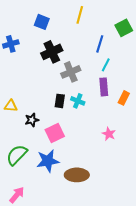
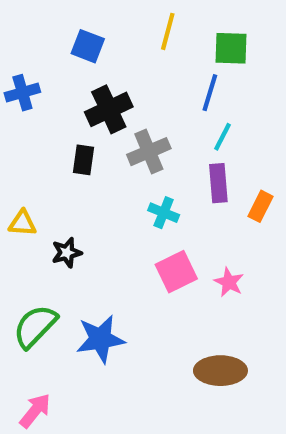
green square: (124, 28) -> (231, 48), moved, turned 30
black rectangle: (60, 101) -> (84, 160), moved
pink square: (55, 133) -> (176, 272), moved
brown ellipse: (77, 175) -> (220, 371), moved

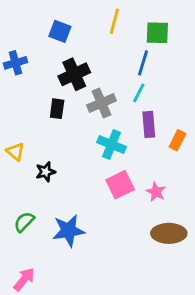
cyan line: (223, 137) -> (139, 93), moved
cyan cross: (164, 213) -> (111, 145), size x1.4
yellow triangle: (22, 223) -> (15, 152), turned 36
green semicircle: (35, 326) -> (24, 222), size x0.7
brown ellipse: (220, 371) -> (169, 233), moved

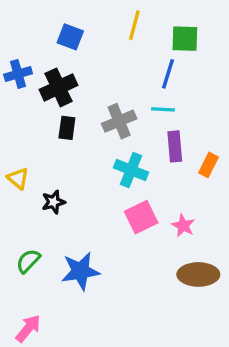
black cross: (74, 74) -> (59, 87), moved
cyan line: (139, 93) -> (163, 109), turned 66

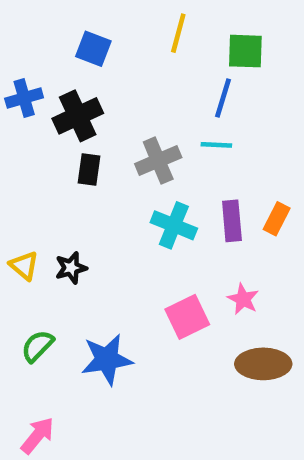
purple rectangle: (175, 146) -> (232, 221), moved
yellow triangle: (18, 178) -> (24, 266), moved
pink square: (141, 217) -> (187, 317), moved

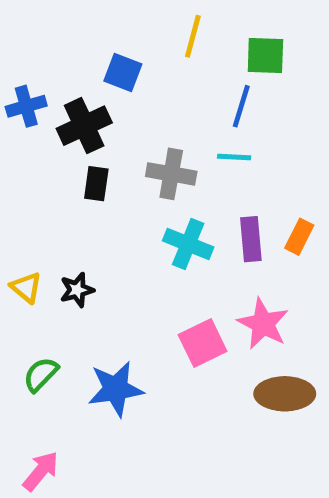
blue square: (93, 49) -> (123, 72), moved
gray cross: (158, 161) -> (171, 174), turned 33
pink star: (243, 299) -> (263, 324), size x1.5

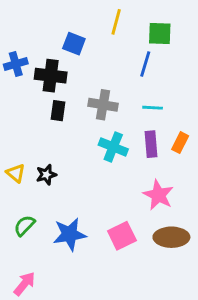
black cross: (84, 126) -> (51, 76), turned 32
cyan line: (234, 157) -> (153, 108), moved
pink square: (203, 343) -> (122, 236), moved

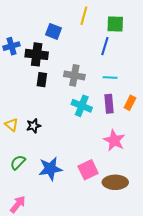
brown ellipse: (171, 237) -> (115, 182), moved

